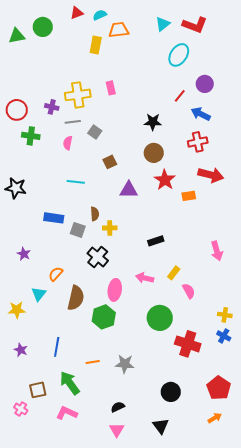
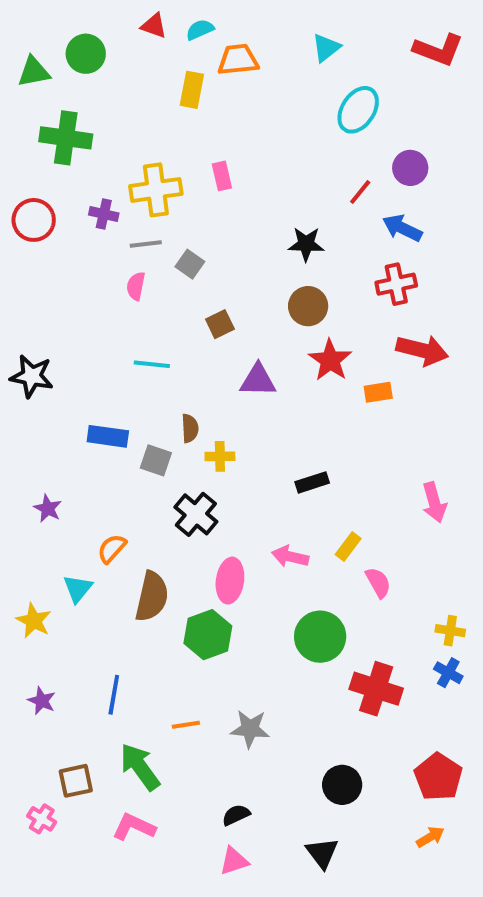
red triangle: (77, 13) -> (154, 26), turned 40
red L-shape: (195, 25) -> (438, 50), moved
green cross: (31, 136) -> (66, 138), moved, size x1.4
yellow star: (17, 310) -> (34, 621), turned 30
pink triangle: (117, 430) -> (234, 861), turned 42

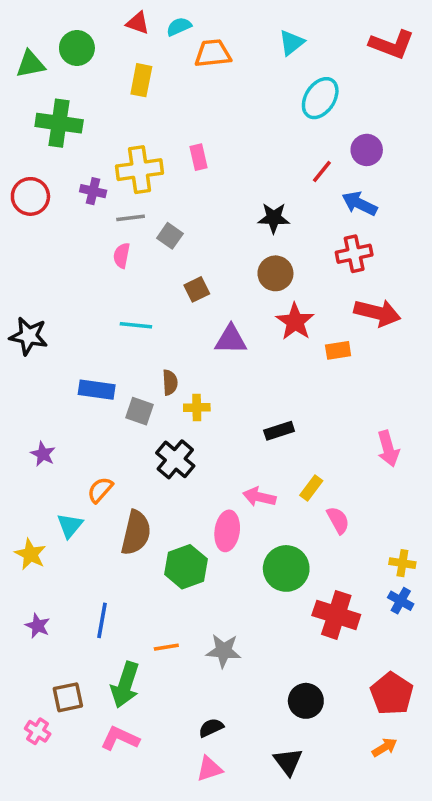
yellow rectangle: (192, 90) -> (141, 80), moved
pink ellipse: (230, 581) -> (227, 531), moved
green arrow: (140, 767) -> (125, 685), turned -126

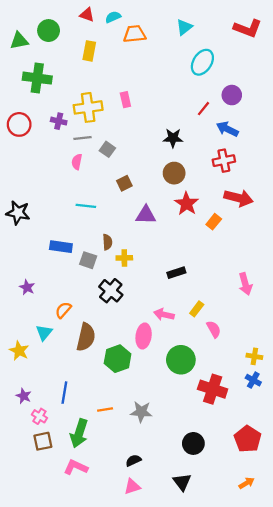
orange rectangle: (338, 350) -> (214, 222), turned -42
pink cross: (38, 731) -> (39, 416), moved
orange arrow: (385, 747) -> (247, 483), moved

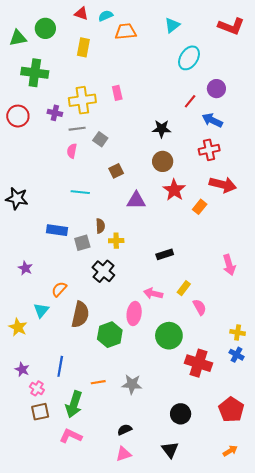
gray square: (88, 260) -> (82, 243), turned -35

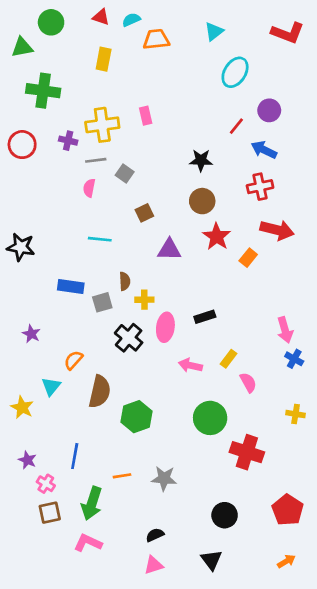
green circle: (45, 28) -> (51, 22), moved
pink ellipse: (134, 314) -> (165, 327), moved
blue cross: (237, 355) -> (294, 359), moved

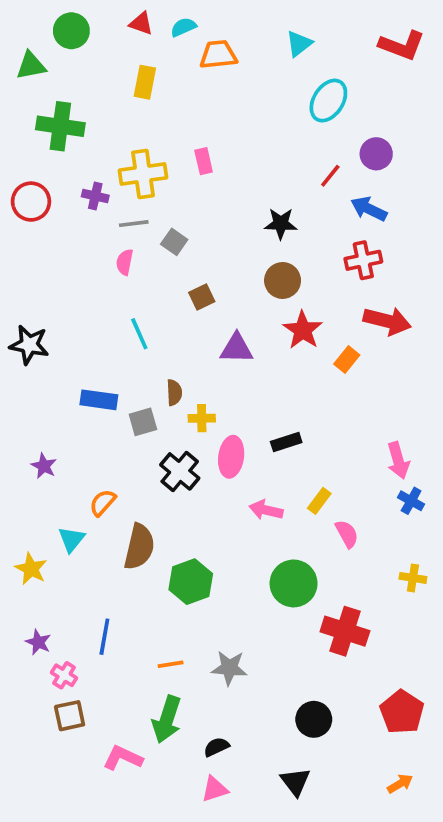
cyan line: (100, 239) -> (139, 334), turned 60
green arrow: (92, 503) -> (167, 719), moved

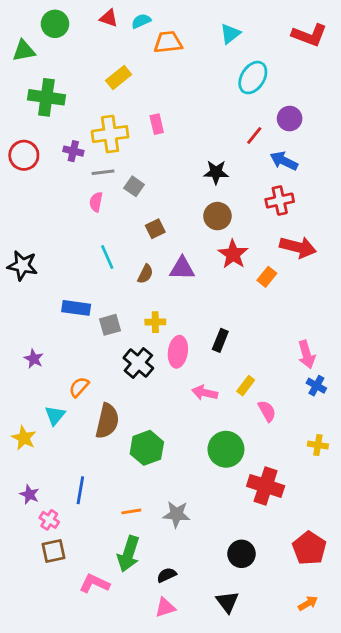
yellow rectangle: (145, 82) -> (119, 78), moved, turned 40
brown semicircle: (174, 392) -> (145, 274), moved, turned 30
black rectangle: (286, 442) -> (220, 340), turned -50

